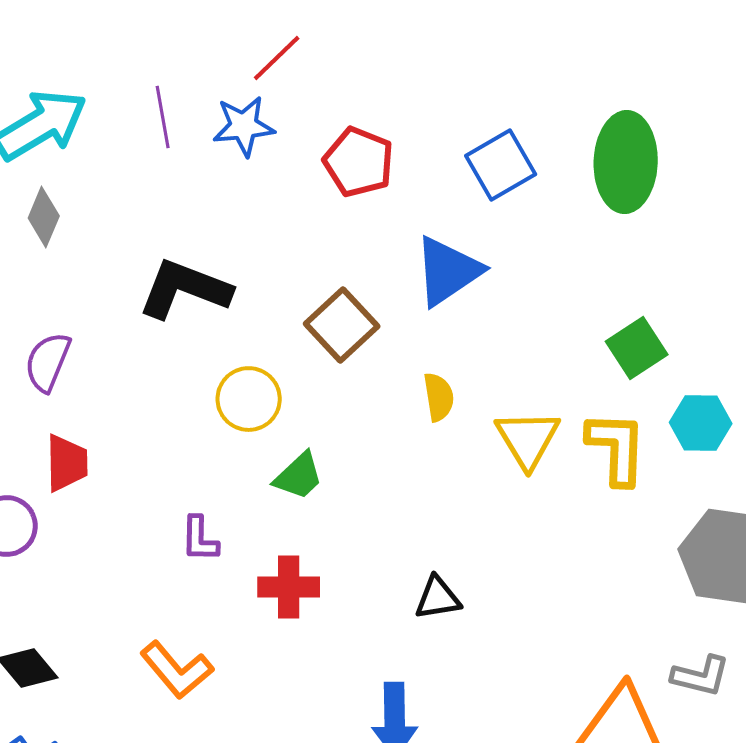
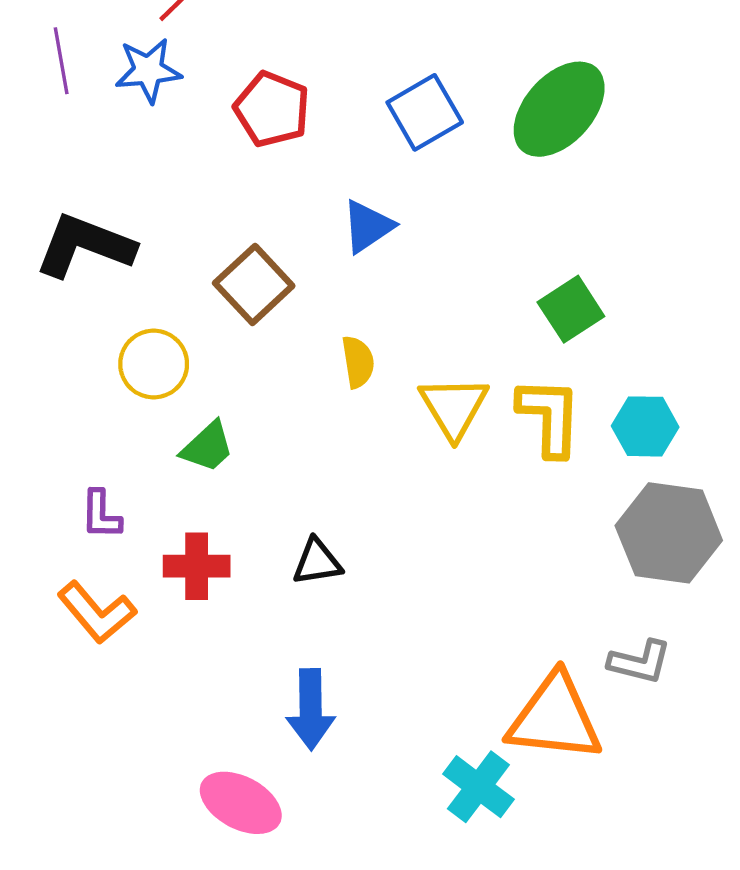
green ellipse: (626, 162) -> (559, 109), turned 40
blue triangle: (448, 271) -> (368, 226), size x0.7
cyan hexagon: (701, 423) -> (645, 426), moved
black triangle: (438, 598) -> (317, 562), moved
orange L-shape: (177, 670) -> (97, 612), moved

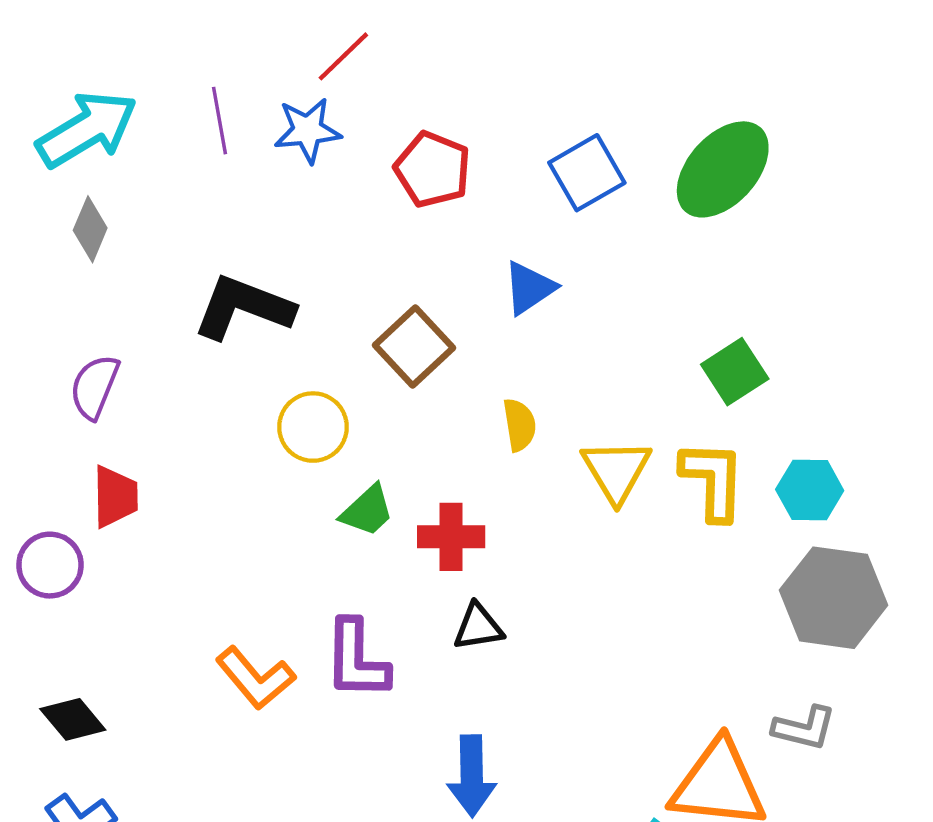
purple L-shape: (101, 515) -> (356, 660), moved, size x1.6
red cross: (197, 566) -> (451, 537), moved

